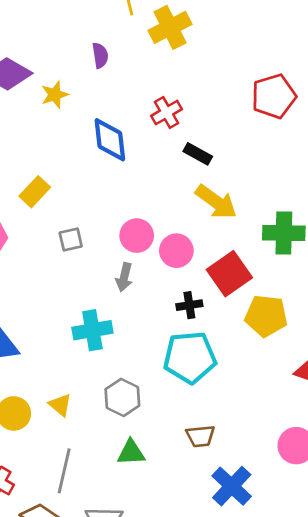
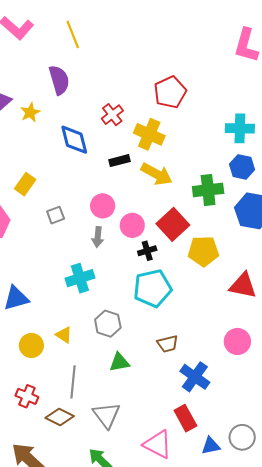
yellow cross: (170, 27) -> (149, 134), moved, turned -32
purple semicircle: (100, 55) -> (59, 80), size x1.6
red pentagon: (274, 96) -> (170, 92), moved
black rectangle: (198, 154) -> (119, 161), moved, turned -36
pink circle: (176, 251) -> (132, 225), moved

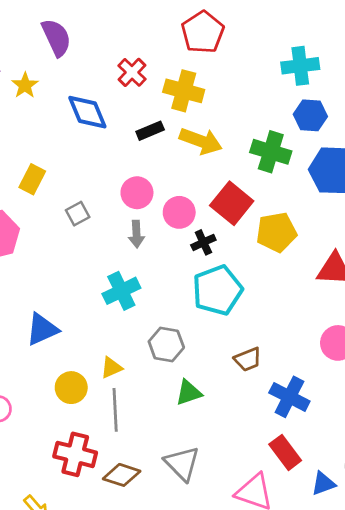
green cross: (208, 190) -> (271, 152), turned 32
yellow triangle: (64, 335) -> (111, 368), turned -48
gray line: (73, 382) -> (115, 410), moved
red cross: (27, 396) -> (75, 454), size x1.4

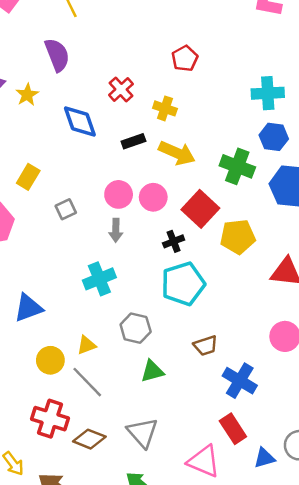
red pentagon: (203, 32) -> (185, 58), size x0.7
yellow cross: (184, 91) -> (165, 108), size x0.7
pink circle: (179, 212) -> (153, 197), moved
gray line: (115, 410) -> (87, 382), turned -45

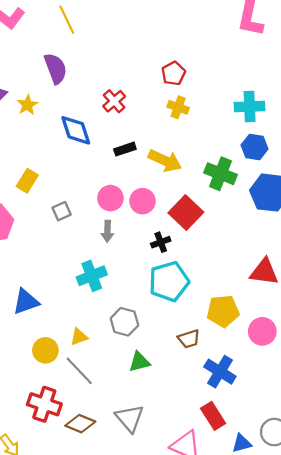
yellow cross: (165, 108) -> (178, 107), moved
yellow pentagon: (238, 237) -> (223, 311), moved

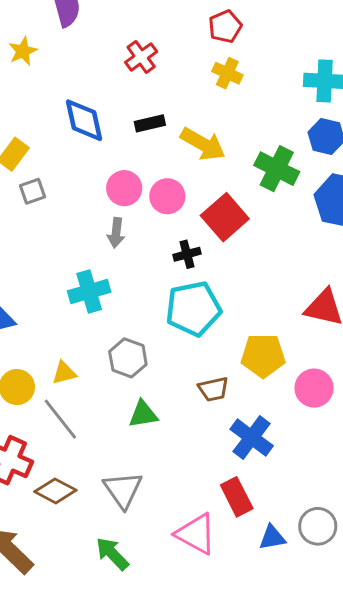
blue diamond: (76, 130) -> (84, 120), moved
gray square: (62, 211) -> (33, 191), moved

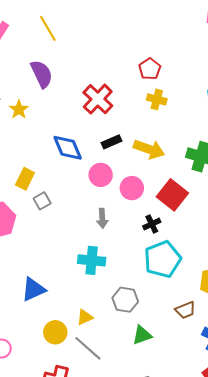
red cross: (141, 57) -> (98, 99), size x1.4
pink circle: (124, 188) -> (101, 175), moved
cyan cross: (89, 291) -> (92, 260), turned 32

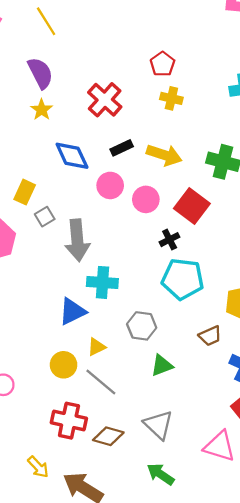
yellow star: (19, 109) -> (42, 110), moved
gray arrow: (102, 218) -> (77, 240), moved, size x1.8
cyan pentagon: (163, 259) -> (183, 279), turned 30
blue triangle: (33, 289) -> (72, 311), moved

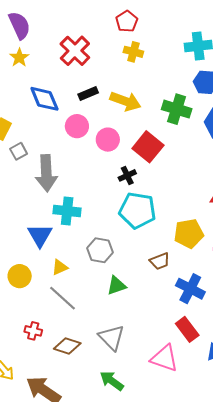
blue triangle: (72, 311) -> (40, 235), turned -36
yellow circle: (64, 365) -> (20, 276), moved
red cross: (69, 421) -> (33, 331), size x0.6

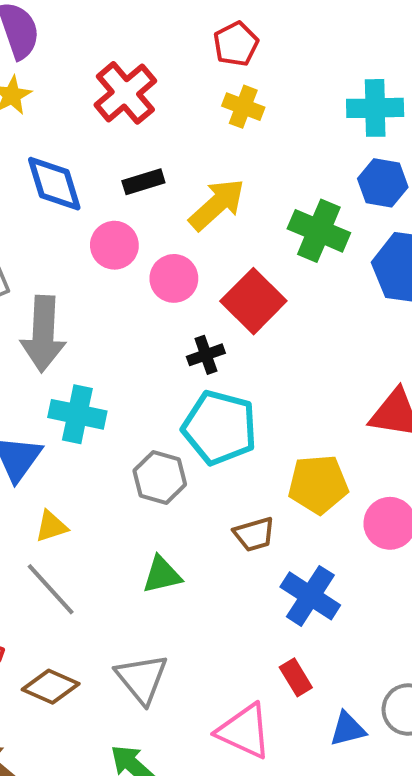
yellow arrow: (125, 101) -> (217, 205), turned -68
gray hexagon: (100, 250) -> (160, 477), moved
red rectangle: (187, 329) -> (296, 677), size x0.7

